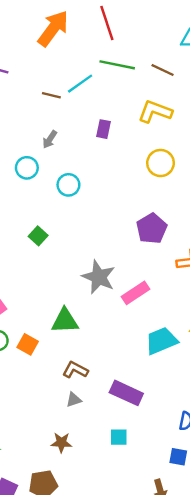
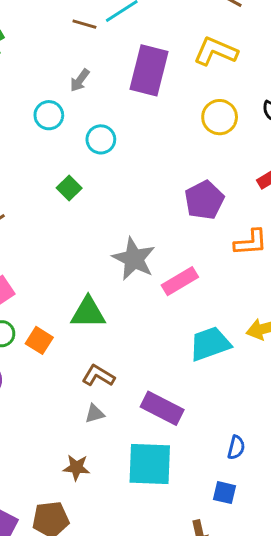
purple rectangle: (104, 129) -> (149, 70), size x2.0
green square: (38, 236) -> (69, 188), moved
cyan square: (119, 437) -> (150, 464), size x2.0

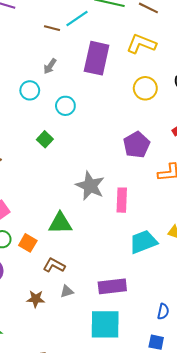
pink rectangle: (180, 281) -> (122, 200), turned -55
brown L-shape: (98, 376) -> (54, 265), moved
purple rectangle: (162, 408) -> (112, 286), turned -32
brown star: (76, 468) -> (36, 299), moved

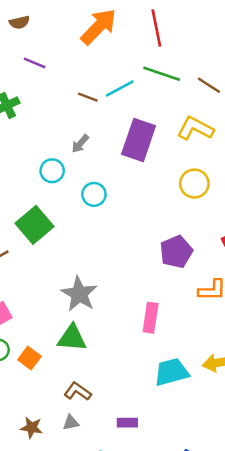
green square: (45, 139) -> (35, 225), moved, size x1.8
gray star: (90, 186) -> (79, 294), moved
brown L-shape: (54, 265) -> (78, 391), moved
purple rectangle: (112, 286) -> (127, 423), size x0.6

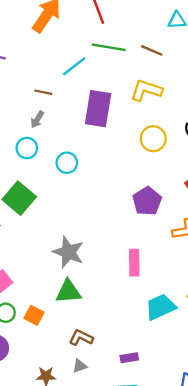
brown line: (88, 97) -> (43, 92), moved
gray arrow: (80, 144) -> (37, 119), moved

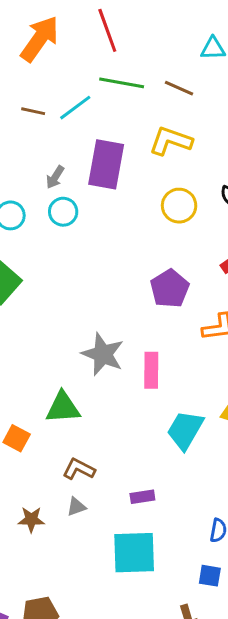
brown line: (43, 92) -> (33, 111), moved
gray arrow: (37, 119) -> (55, 177), moved
cyan circle: (67, 163) -> (63, 212), moved
gray star: (68, 252) -> (103, 354), moved
cyan trapezoid: (160, 307) -> (185, 430), turned -36

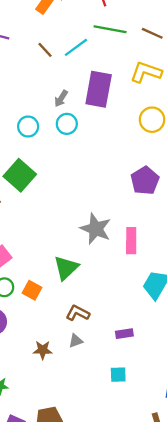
brown line: (33, 111) -> (45, 50), turned 35
green triangle: (63, 408) -> (66, 268), turned -40
cyan square: (134, 553) -> (118, 375), size x0.5

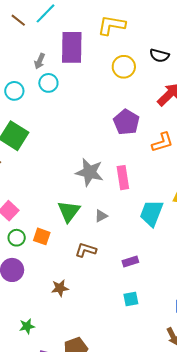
gray triangle: (76, 341) -> (101, 216), moved

